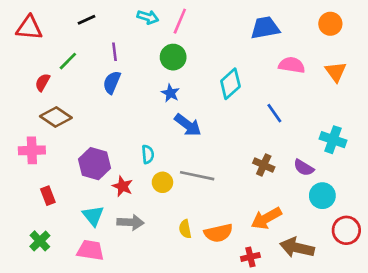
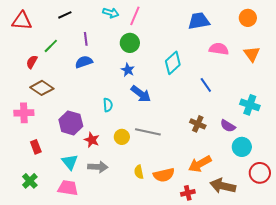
blue semicircle: (112, 82) -> (84, 62), turned 48
cyan semicircle: (148, 154) -> (108, 105), moved

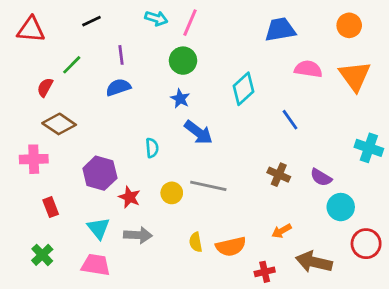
orange triangle: (252, 54) -> (355, 76), size x1.4
cyan cross: (250, 105) -> (369, 148), moved
orange arrow: (200, 164) -> (282, 231), size x0.6

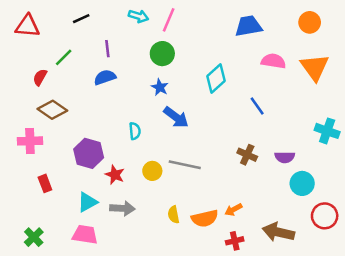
purple semicircle: (321, 177) -> (285, 157), turned -30
cyan triangle: (99, 228) -> (87, 202), turned 40
orange arrow: (282, 231) -> (233, 210), moved
green cross: (42, 255) -> (34, 237), moved

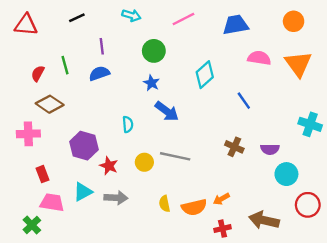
pink line: (169, 20) -> (183, 19), moved, turned 40
green line: (64, 57) -> (65, 65), moved, turned -60
pink trapezoid: (85, 235) -> (52, 202), moved

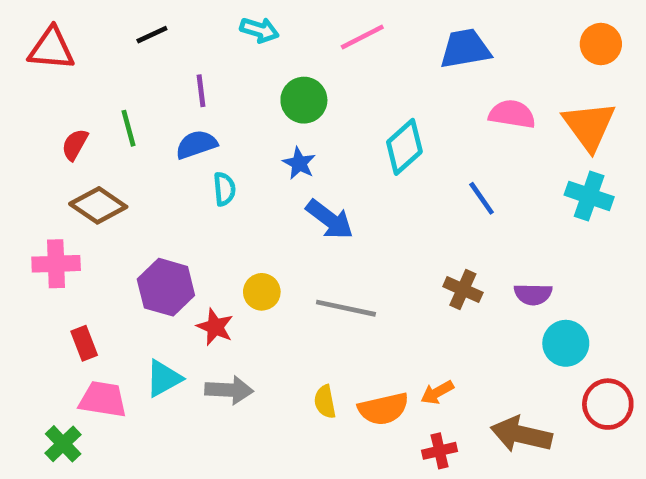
orange circle: (294, 21) -> (601, 44), moved
cyan semicircle: (128, 124) -> (224, 189), moved
cyan cross: (310, 124) -> (589, 196), moved
yellow circle: (144, 162) -> (262, 292), moved

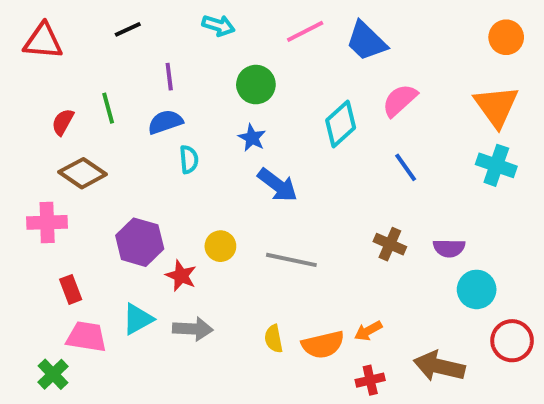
blue trapezoid: (465, 49) -> (366, 41), moved, turned -126
pink semicircle: (512, 114) -> (400, 100), moved, turned -51

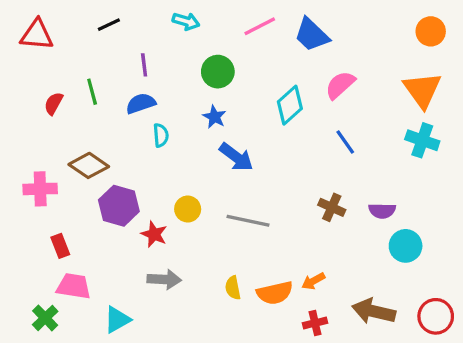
brown diamond: (83, 173) -> (89, 165), moved
cyan triangle: (138, 319) -> (117, 320), moved
red circle: (512, 341) -> (436, 316), moved

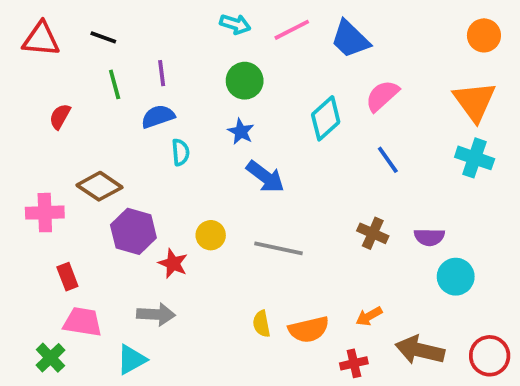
cyan arrow: (186, 21) -> (235, 24), moved
black line: (109, 25) -> (103, 37), moved, turned 45
green line: (92, 92) -> (115, 84), moved
gray arrow: (164, 279) -> (156, 314), moved
orange arrow: (313, 281) -> (369, 316), moved

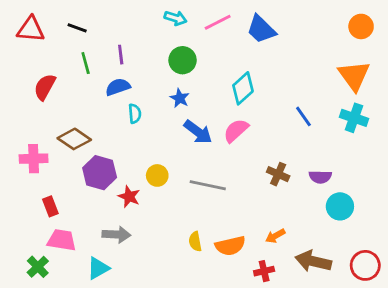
pink semicircle: (382, 96) -> (236, 130), moved
red semicircle: (60, 116) -> (45, 87), size x1.4
blue line: (388, 160) -> (303, 116), moved

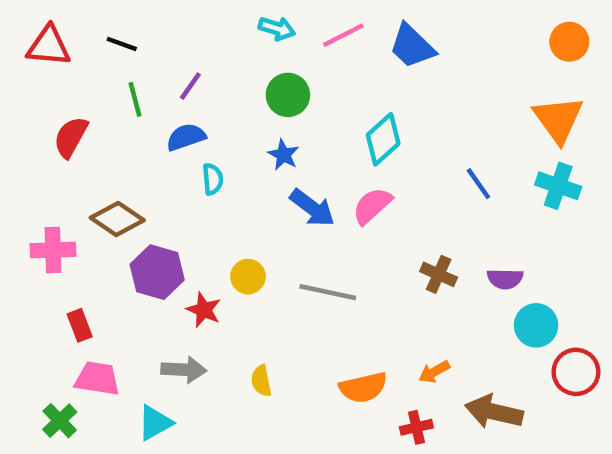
purple line: (121, 55) -> (190, 86), turned 42
yellow semicircle: (195, 242) -> (261, 381), moved
red circle: (365, 265) -> (576, 372), moved

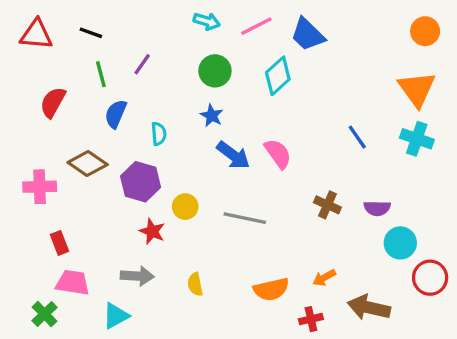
blue semicircle: (186, 137) -> (116, 114), moved, turned -48
cyan diamond: (383, 139) -> (278, 76), moved
pink semicircle: (372, 206) -> (278, 154), turned 96
purple hexagon: (157, 272) -> (141, 182), moved

